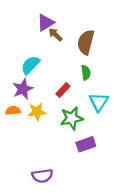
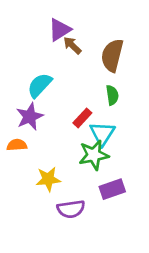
cyan triangle: (99, 102) -> (102, 134), moved
yellow star: (37, 112) -> (48, 179), moved
purple semicircle: (42, 176) -> (71, 209), moved

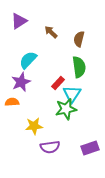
purple triangle: (60, 30) -> (19, 21), moved
brown semicircle: (112, 55) -> (79, 39), size x0.7
green semicircle: (112, 95) -> (79, 67), size x1.5
purple rectangle: (112, 189) -> (90, 148), moved

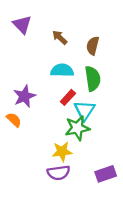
purple triangle: (19, 21) -> (22, 25), turned -42
cyan semicircle: (28, 60) -> (62, 70), moved, turned 48
orange semicircle: (12, 102) -> (14, 120), turned 48
yellow star: (34, 126) -> (62, 152), moved

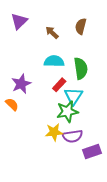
purple triangle: (22, 25) -> (19, 21), turned 30
brown semicircle: (93, 46) -> (81, 26), moved
purple semicircle: (59, 173) -> (72, 136), moved

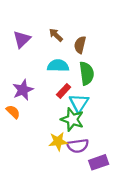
purple triangle: (19, 21) -> (22, 39), moved
brown semicircle: (81, 26) -> (80, 45), moved
green star: (67, 112) -> (72, 119), turned 30

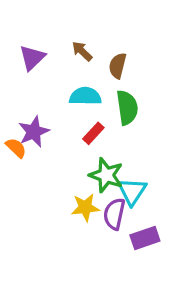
cyan triangle: (79, 103) -> (132, 191), moved
orange semicircle: (13, 112) -> (16, 148), moved
purple semicircle: (78, 146) -> (114, 214), turned 110

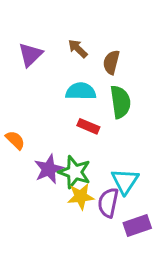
purple star: (34, 132) -> (49, 169), moved
red rectangle: (93, 133) -> (88, 126), turned 70
green star: (106, 175) -> (75, 172), moved

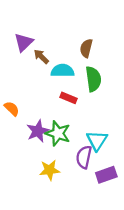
brown arrow: (78, 49) -> (41, 56), moved
yellow star: (81, 197) -> (50, 170), moved

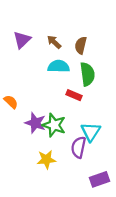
brown arrow: (41, 56) -> (54, 42), moved
red rectangle: (69, 98) -> (74, 95), moved
purple star: (38, 131) -> (35, 123), turned -30
purple rectangle: (106, 175) -> (100, 179), moved

